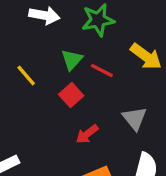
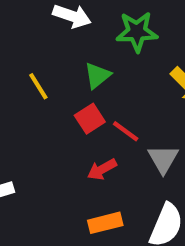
red line: (102, 71) -> (126, 131), moved

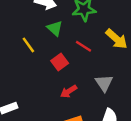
green triangle: (97, 76) -> (55, 28), moved, turned -35
red line: (126, 131) -> (84, 46), moved

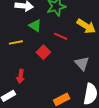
yellow line: (28, 45) -> (16, 42), turned -56
red arrow: (69, 91) -> (20, 76), moved, turned -40

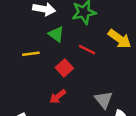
gray triangle: (82, 63) -> (104, 100), moved
red arrow: (20, 76) -> (58, 97), moved, turned 40

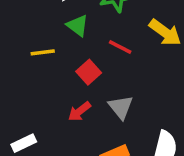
gray triangle: (104, 100) -> (121, 107), moved

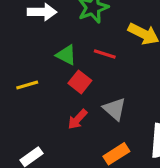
green triangle: (78, 26) -> (66, 55), moved
yellow line: (43, 52) -> (27, 85), moved

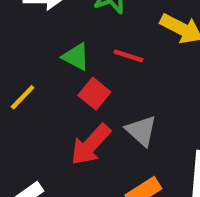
yellow line: (27, 85) -> (23, 97), turned -30
red arrow: (77, 119) -> (91, 145), size x1.5

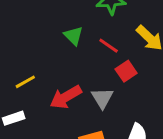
red square: (94, 94) -> (126, 71), moved
yellow line: (23, 97) -> (25, 82), moved

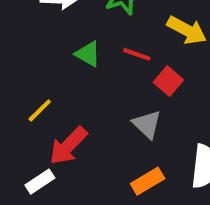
yellow line: (25, 82) -> (40, 110), moved
red arrow: (66, 97) -> (68, 146), moved

